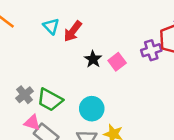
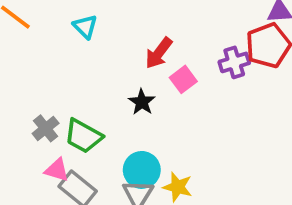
red arrow: (73, 31) -> (159, 53), moved
black star: (93, 59) -> (142, 102), moved
cyan circle: (92, 109) -> (142, 170), moved

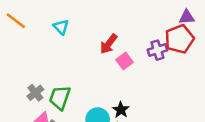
black star: (142, 102) -> (121, 110), moved
green trapezoid: (83, 136) -> (60, 98), turned 80

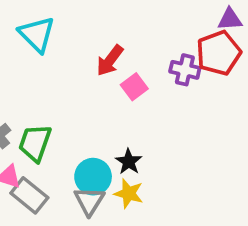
cyan triangle: (61, 27) -> (37, 34), size x1.5
purple cross: (157, 50) -> (185, 70), turned 30

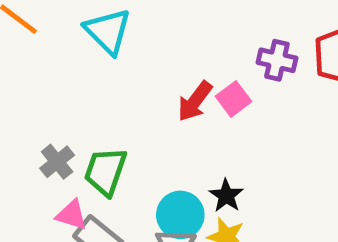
red arrow: (110, 60) -> (195, 101), moved
purple cross: (185, 70) -> (277, 60), moved

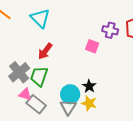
pink square: (233, 99) -> (92, 46), turned -32
red arrow: (195, 101) -> (45, 51), moved
gray cross: (57, 162) -> (19, 72), size x1.5

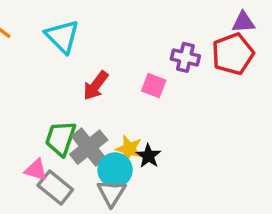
red arrow: (45, 51) -> (96, 86), moved
gray cross: (19, 72) -> (89, 147), moved
yellow star: (89, 103) -> (129, 149), moved

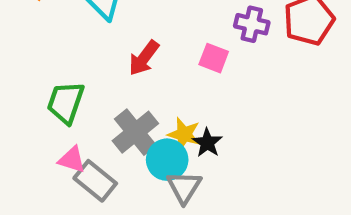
green trapezoid: (61, 138) -> (66, 103), moved
gray triangle: (112, 193) -> (184, 187), moved

